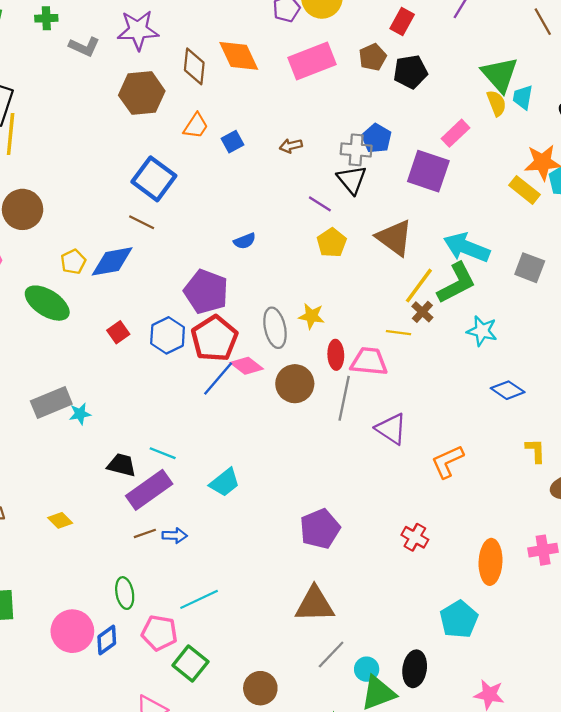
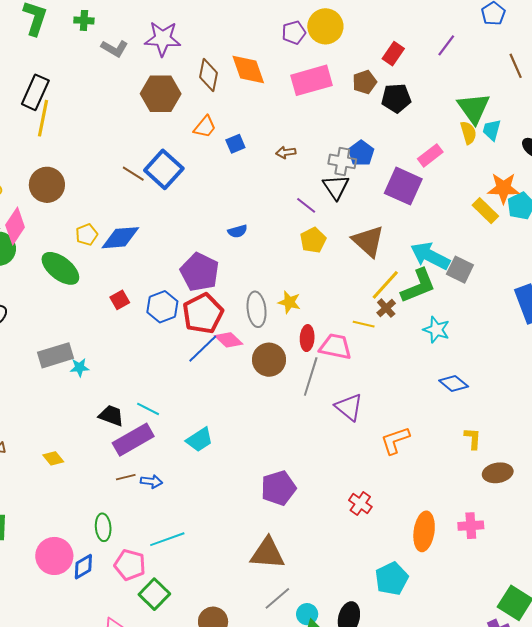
brown line: (142, 222) -> (133, 174), moved
gray square: (530, 268) -> (460, 270), moved

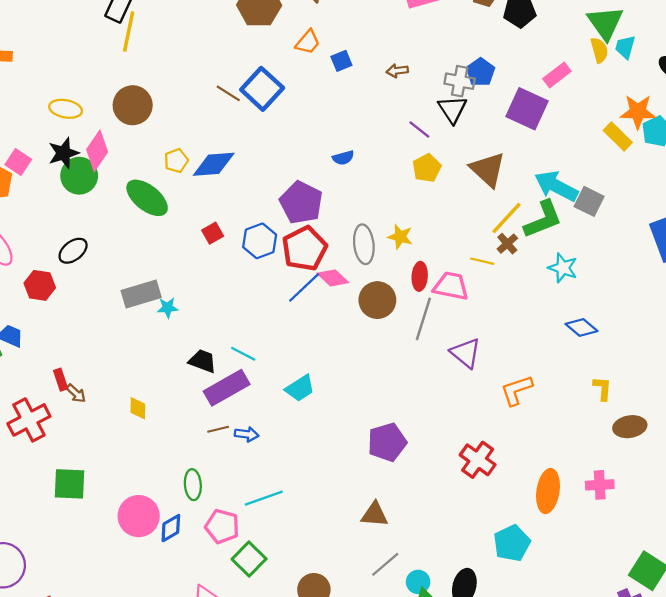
yellow diamond: (53, 458) -> (138, 408), turned 40
red cross: (360, 504) -> (478, 460), size x1.4
brown triangle: (267, 553) -> (375, 514), size x0.7

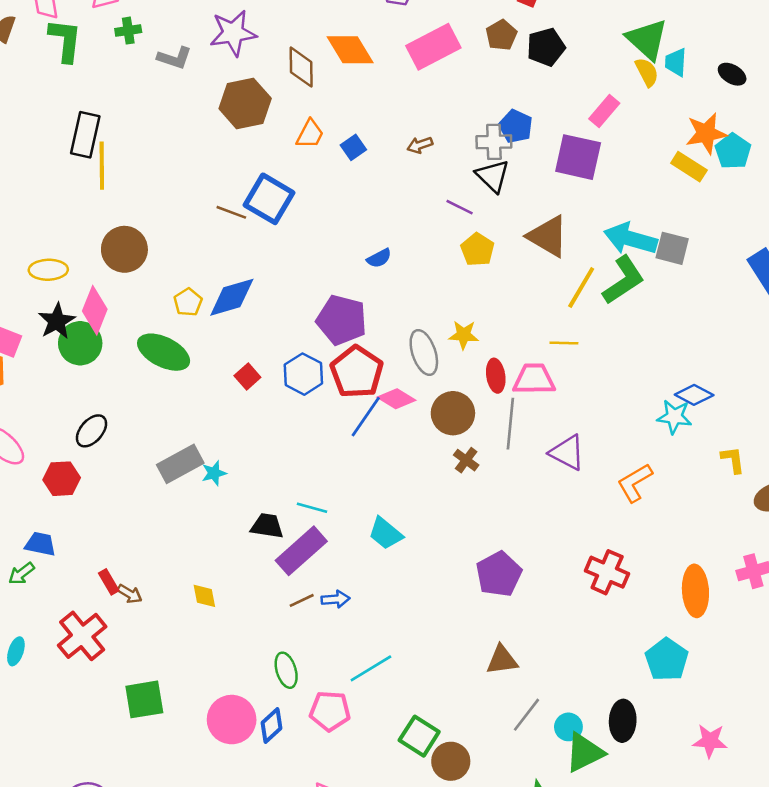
brown cross: (507, 244) -> (466, 460), moved
cyan star: (563, 268) -> (674, 417), moved
cyan trapezoid: (300, 388) -> (386, 533), turned 84
green square: (249, 559) -> (419, 736), moved

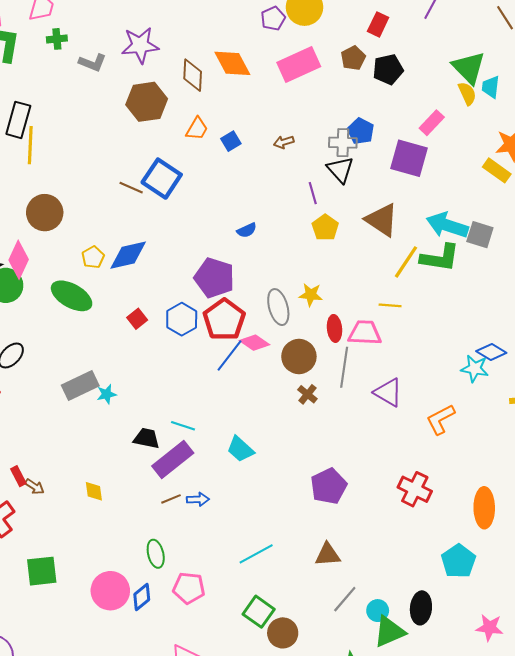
purple line: (460, 207) -> (313, 193), turned 45
green L-shape: (623, 280) -> (440, 258), turned 39
cyan line: (371, 668) -> (256, 554), moved

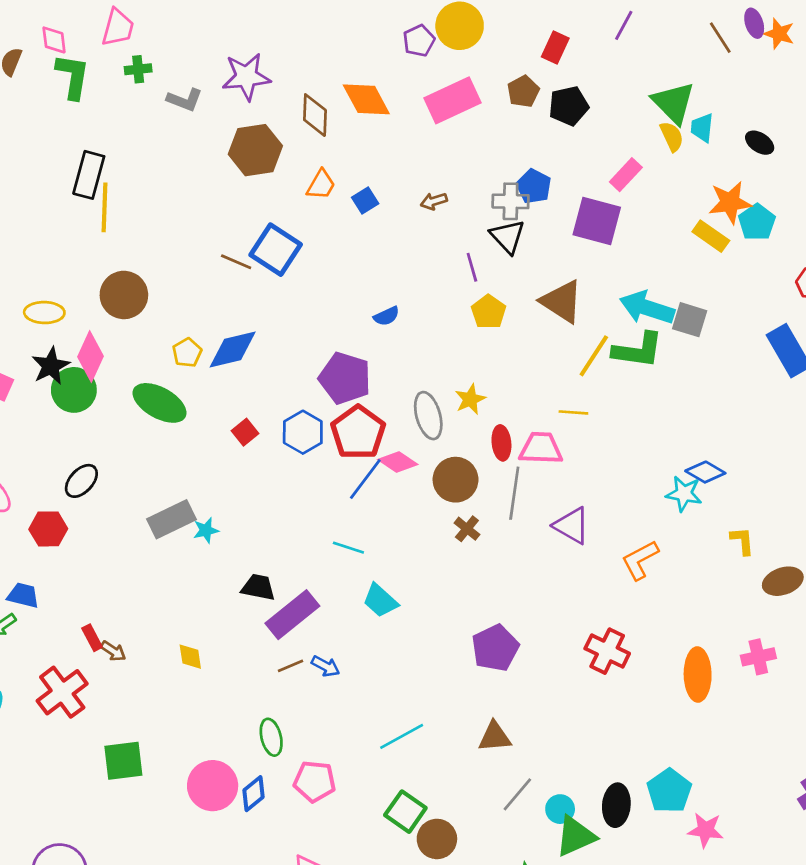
yellow star: (311, 295) -> (470, 399), turned -30
cyan line: (183, 426) -> (348, 548), moved
blue arrow: (198, 499) -> (326, 666), turned 30
cyan pentagon: (458, 561) -> (669, 791), moved

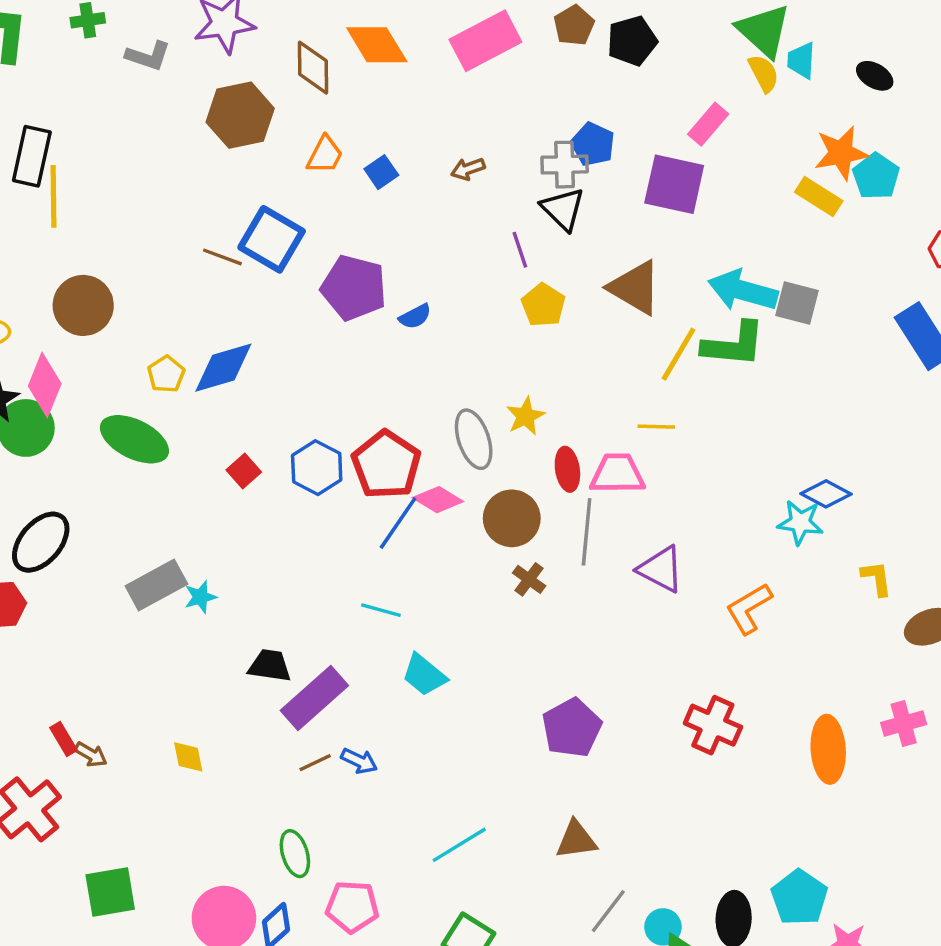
purple pentagon: (345, 378) -> (354, 288), moved
black ellipse: (81, 481) -> (41, 542), size x1.4

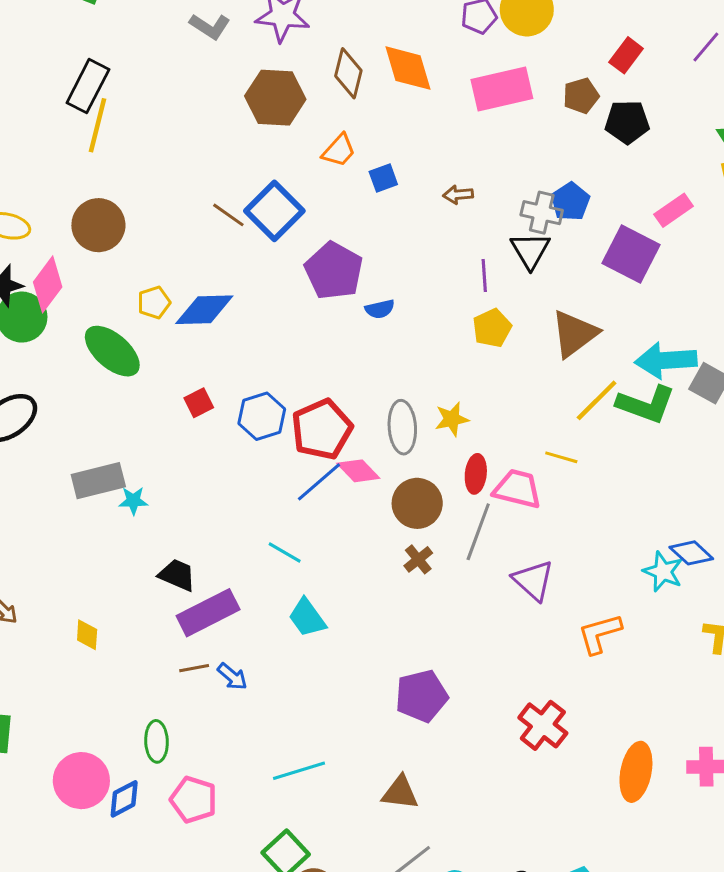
brown triangle: (635, 288) -> (574, 334), turned 38
cyan arrow: (743, 290) -> (666, 360), turned -34

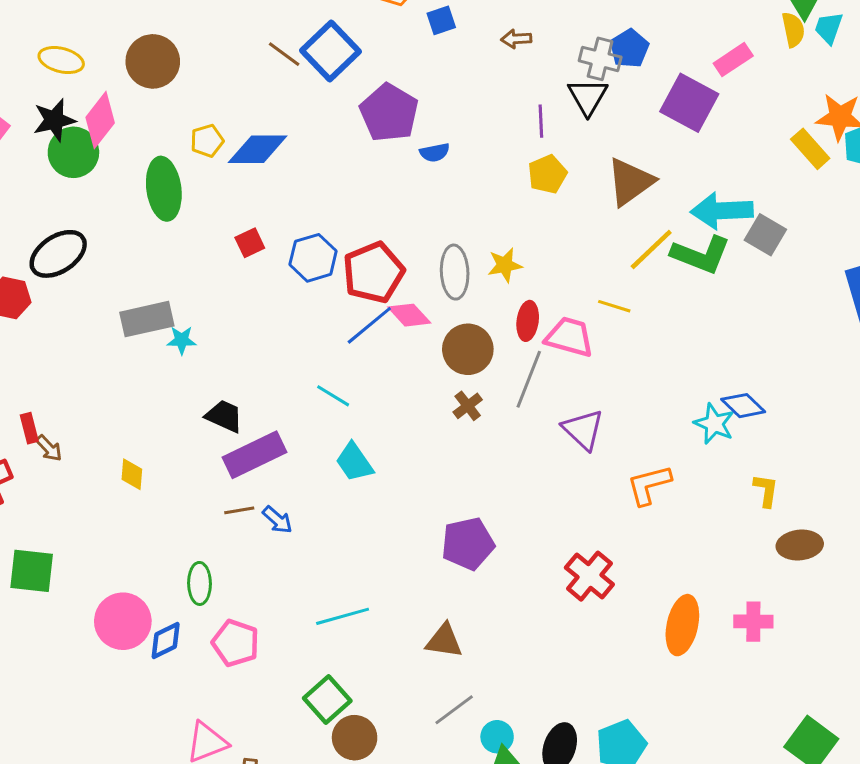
green ellipse: (112, 351) -> (164, 189), turned 40

